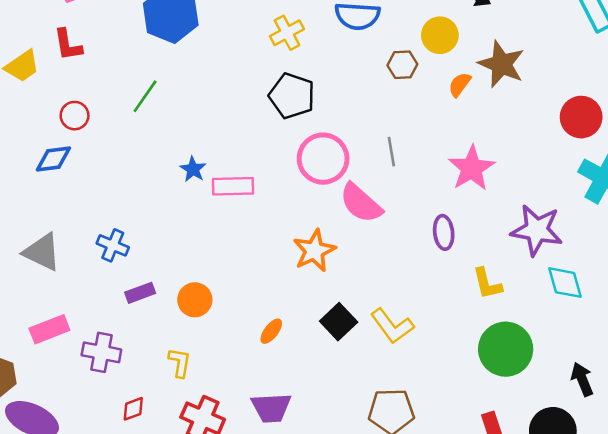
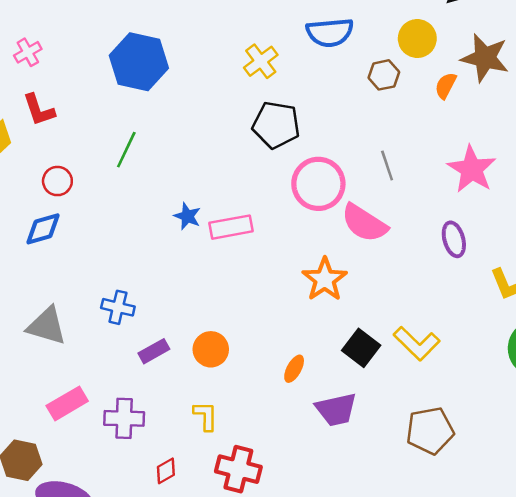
purple trapezoid: (271, 408) -> (336, 410), moved

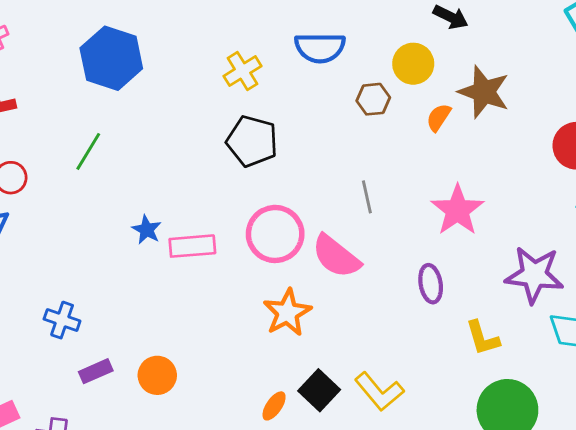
pink circle: (318, 184) -> (275, 234), moved
orange ellipse: (294, 369) -> (274, 406), moved

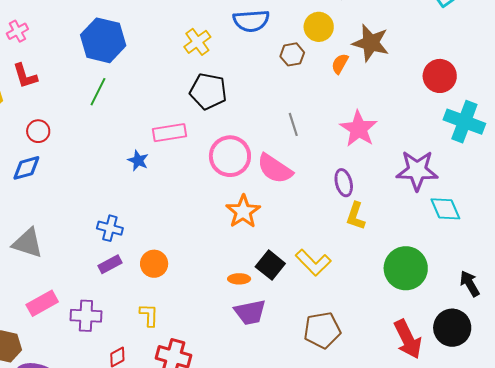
green line: (88, 151) -> (98, 92), moved
pink rectangle: (192, 246) -> (170, 133), moved
blue cross: (62, 320) -> (110, 228), moved
yellow L-shape: (483, 338) -> (356, 216), moved, turned 40
orange ellipse: (274, 406) -> (239, 279), turned 60

